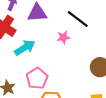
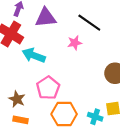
cyan arrow: (25, 48) -> (34, 55), turned -125

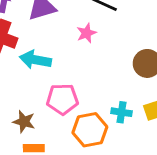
pink pentagon: (48, 88) -> (62, 99), turned -30
cyan cross: (95, 117) -> (122, 112), moved

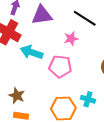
pink pentagon: (62, 99) -> (60, 66), moved

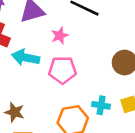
pink star: (71, 39) -> (60, 36), moved

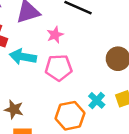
cyan cross: (101, 105) -> (97, 100), turned 35

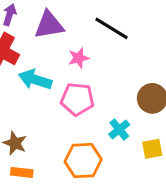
cyan cross: (97, 100) -> (119, 129), moved

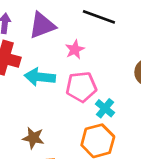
cyan cross: (119, 129) -> (105, 108), moved

